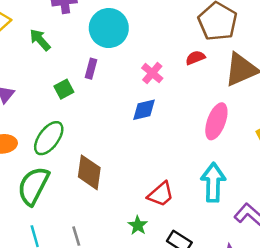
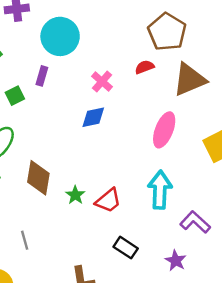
green star: (138, 225) -> (75, 195), moved

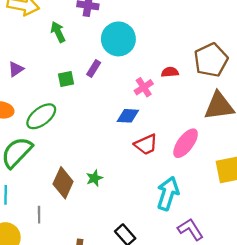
red semicircle: (145, 67) -> (170, 72), moved
brown diamond: (38, 178) -> (63, 183), moved
red trapezoid: (108, 200) -> (146, 144), moved
gray line: (25, 240) -> (39, 215), moved

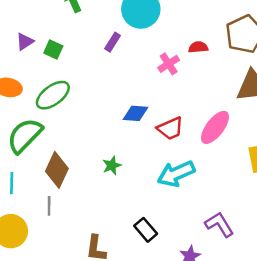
green square: (66, 79) -> (53, 49), moved, turned 35
blue diamond: (128, 116) -> (135, 113), moved
brown diamond: (63, 183) -> (57, 170), moved
cyan arrow: (168, 193) -> (176, 174), moved, turned -132

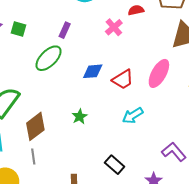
purple rectangle: (112, 42) -> (65, 30), moved
green ellipse: (53, 95) -> (49, 58), moved
brown diamond: (57, 170) -> (35, 126), turned 36
cyan arrow: (176, 174) -> (133, 116), size x0.7

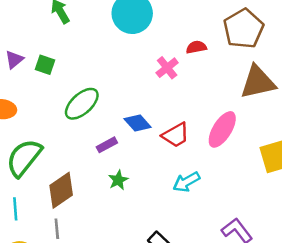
purple rectangle: (65, 30) -> (107, 145), moved, turned 35
blue diamond: (93, 71) -> (138, 123), turned 50

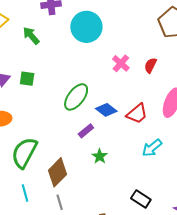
red semicircle: (196, 47) -> (150, 65), moved, turned -42
green ellipse: (82, 104) -> (76, 97), moved

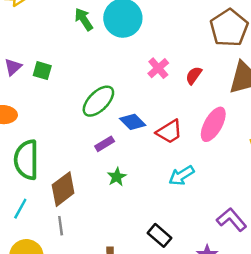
green arrow: (31, 36) -> (84, 19), moved
green semicircle: (24, 153) -> (26, 160), turned -36
cyan line: (25, 193) -> (20, 209), turned 36

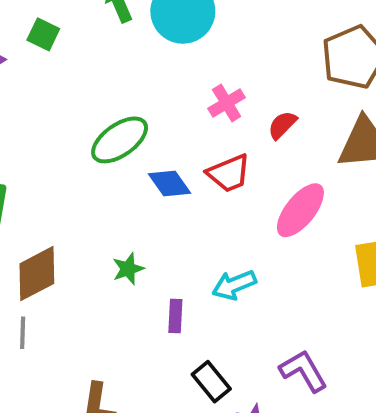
green square: (42, 71) -> (43, 34), moved
red trapezoid: (169, 132) -> (229, 173), moved
purple rectangle: (105, 144) -> (175, 316), moved, turned -66
black rectangle: (159, 235) -> (211, 382), moved

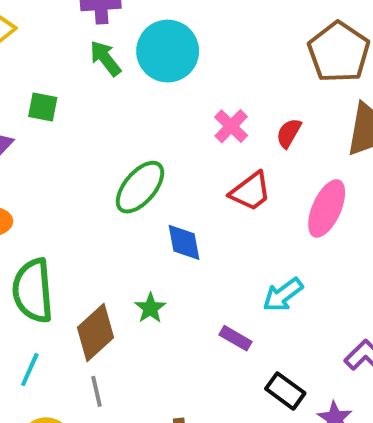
blue diamond: (170, 184) -> (184, 242), moved, turned 39
green star: (128, 269) -> (150, 308), moved
purple rectangle: (175, 316) -> (236, 338), turned -48

